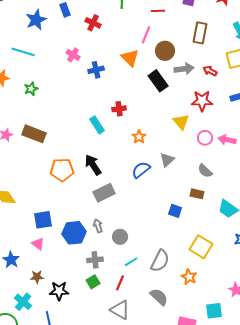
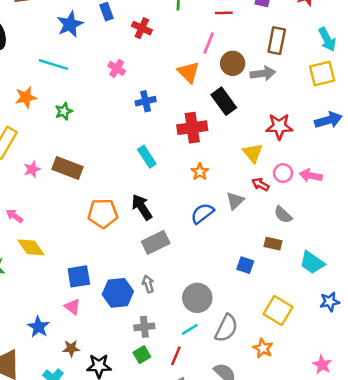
gray arrow: (184, 69) -> (263, 73), moved
blue cross: (96, 70) -> (146, 101), moved
red arrow: (210, 71) -> (260, 184), moved
red cross: (119, 109) -> (192, 128), moved, size x1.6
gray circle: (120, 237) -> (197, 298), moved, size x1.5

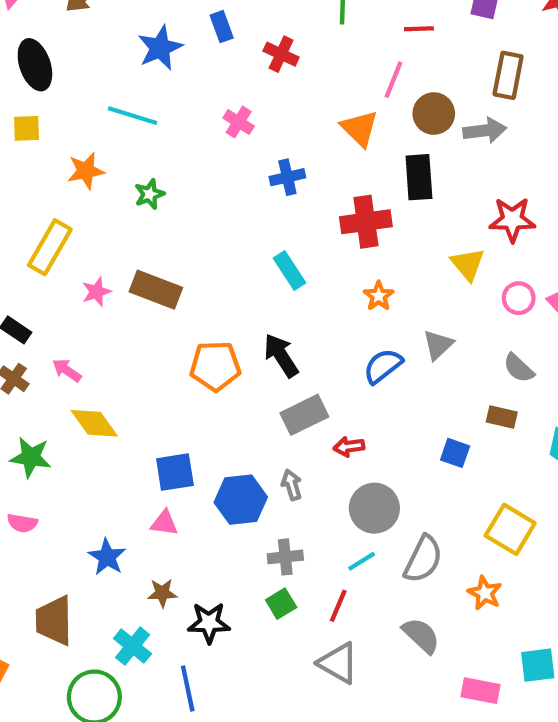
black rectangle: (224, 101) -> (419, 177), turned 32
red arrow: (260, 184) -> (349, 447), moved, turned -36
pink triangle: (72, 307) -> (164, 523), turned -30

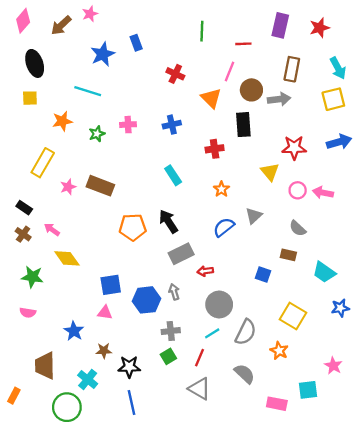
red cross: (281, 54) -> (175, 74), moved
pink cross: (239, 122) -> (128, 125), moved, turned -35
red cross: (366, 222) -> (215, 149), size x0.7
blue line: (188, 688) -> (131, 403), moved

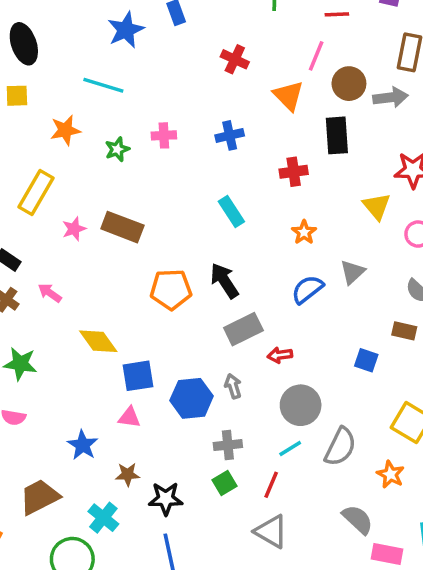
yellow diamond: (67, 258) -> (98, 341), moved
brown trapezoid: (45, 366) -> (39, 497), turned 64
gray semicircle: (245, 374) -> (358, 519), moved

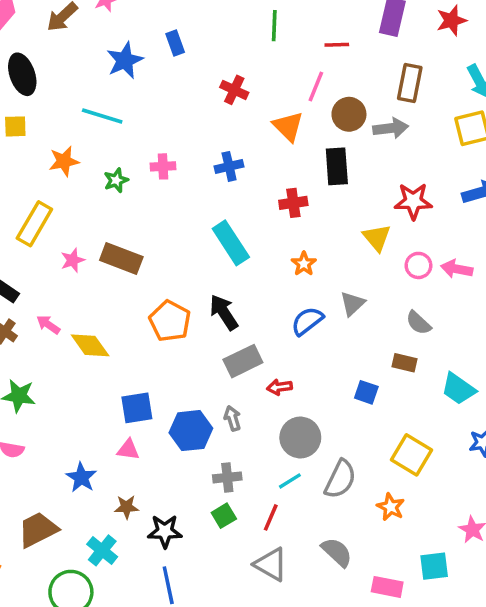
cyan rectangle: (231, 212) -> (231, 243), size x1.4
orange pentagon: (171, 289) -> (170, 321), turned 30
yellow diamond: (98, 341) -> (90, 345), moved
gray semicircle: (358, 519) -> (337, 552), moved

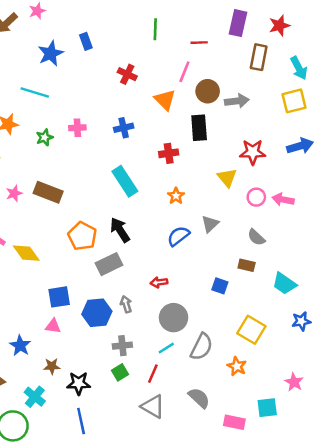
brown rectangle: (410, 83) -> (259, 57), moved
gray rectangle: (243, 361) -> (109, 264), moved

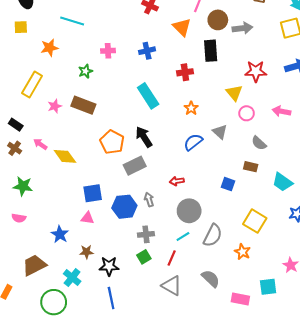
green star: (45, 137) -> (85, 71), moved
pink circle: (256, 197) -> (247, 113), moved
gray triangle: (210, 224) -> (220, 132), turned -35

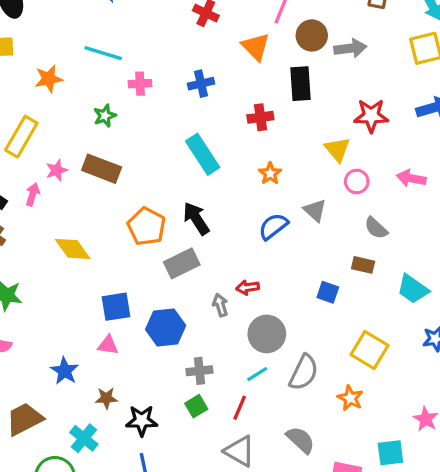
cyan line: (72, 21) -> (103, 53), moved
pink arrow: (40, 144) -> (33, 194), moved, turned 72
gray arrow: (149, 200) -> (220, 305), moved

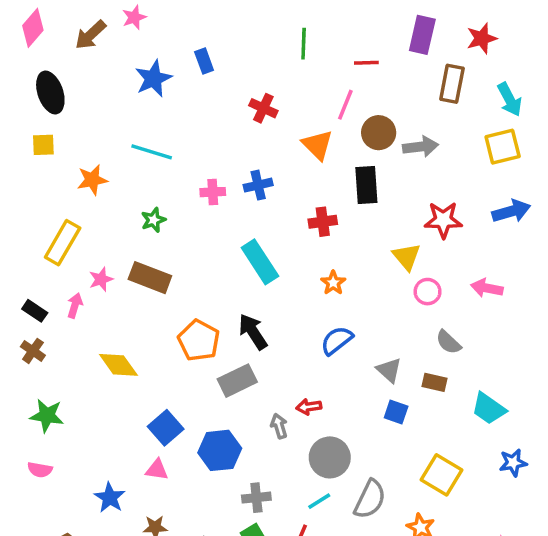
pink cross: (140, 84) -> (213, 192), moved
gray triangle: (315, 210) -> (389, 370), moved
blue square: (116, 307) -> (166, 428), turned -32

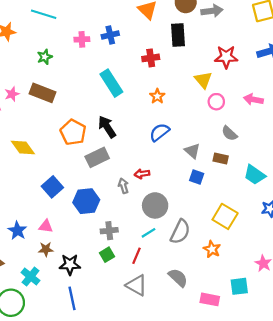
pink triangle: (157, 470) -> (46, 226), moved

